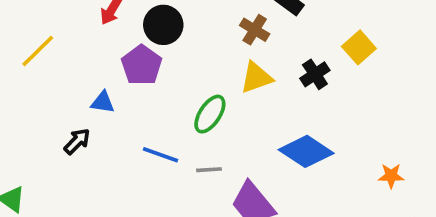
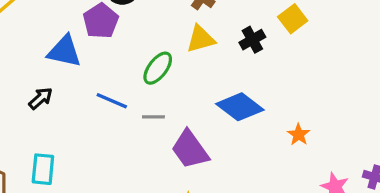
blue triangle: (103, 102) -> (64, 51), size x1.6
black arrow: (77, 141) -> (41, 98), moved
orange star: (391, 176) -> (299, 135), moved, turned 30

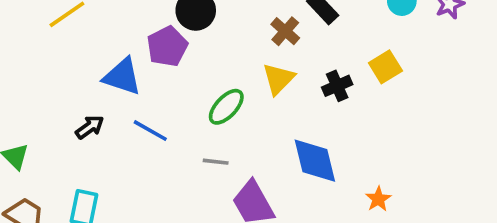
yellow triangle: (201, 39) -> (278, 79), turned -36
blue line: (112, 101) -> (150, 131), moved
blue diamond: (240, 107) -> (315, 161), turned 33

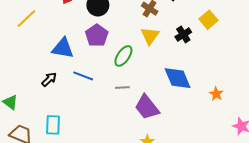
purple pentagon: (167, 46) -> (97, 35), moved

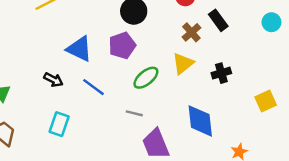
yellow square: (209, 20) -> (266, 101), moved
black arrow: (49, 79) -> (53, 80), turned 56
cyan rectangle: (53, 125) -> (59, 124), moved

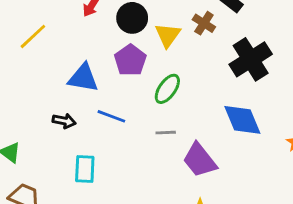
yellow triangle: (183, 63) -> (168, 35), moved
black cross: (221, 73) -> (251, 59), size x1.8

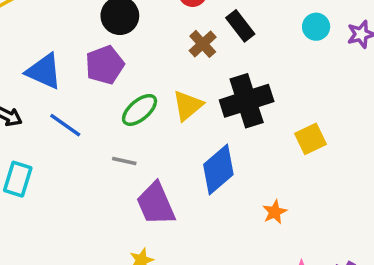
yellow triangle: (168, 35) -> (188, 106), moved
blue diamond: (242, 120) -> (218, 169), turned 57

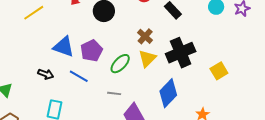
brown cross: (203, 44) -> (145, 36), moved
purple pentagon: (105, 65) -> (92, 51), moved

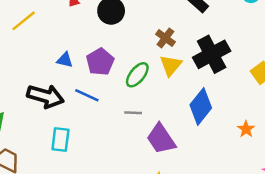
blue triangle: (64, 47) -> (65, 60), size x0.6
black arrow: (46, 74) -> (45, 96), size x1.8

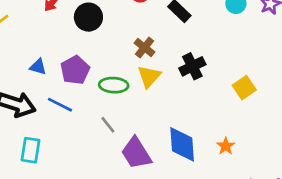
black cross: (212, 54) -> (192, 66), size x0.7
green ellipse: (137, 75) -> (114, 85), turned 52
blue diamond: (201, 106) -> (182, 144), moved, turned -45
gray line: (133, 113) -> (108, 125), turned 48

